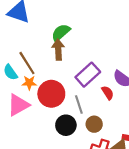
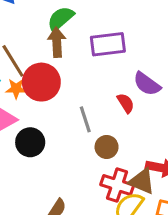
purple rectangle: (88, 75) -> (108, 44), moved, turned 35
red circle: (51, 94) -> (41, 82), moved
black circle: (66, 125) -> (30, 142), moved

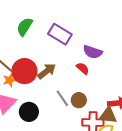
brown arrow: (57, 42) -> (47, 71), moved, turned 72
purple rectangle: (108, 44) -> (60, 34), turned 55
gray line: (85, 119) -> (62, 98), moved

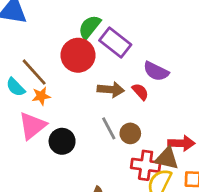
green semicircle: (25, 27) -> (90, 27), moved
red circle: (24, 71) -> (78, 55), moved
brown arrow: (47, 71) -> (111, 90), moved, turned 36

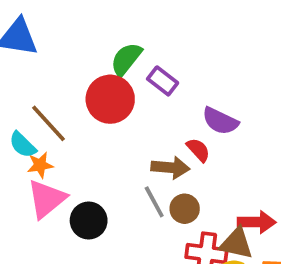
purple rectangle: (115, 43) -> (163, 81), size x0.7
brown arrow: (111, 90) -> (170, 168), moved
orange star: (41, 96) -> (40, 165), moved

